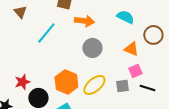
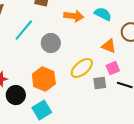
orange arrow: (84, 21) -> (74, 16), moved
gray circle: (92, 48) -> (51, 43), moved
yellow ellipse: (94, 85) -> (82, 68), moved

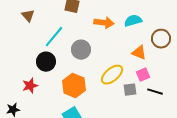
cyan semicircle: (103, 14) -> (133, 21), turned -42
black circle: (16, 95) -> (46, 62), moved

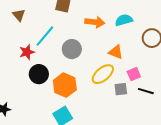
orange triangle: (139, 53) -> (116, 52), moved
black circle: (46, 62) -> (39, 74), moved
red star: (30, 86) -> (27, 52), moved

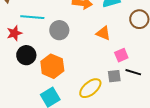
cyan line: (45, 36) -> (32, 17), turned 55
yellow ellipse: (103, 74) -> (90, 88), moved
gray square: (121, 89) -> (114, 76), moved

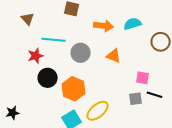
orange triangle: (103, 33) -> (114, 56), moved
pink square: (121, 55) -> (143, 78), turned 32
yellow ellipse: (90, 88) -> (98, 111), moved

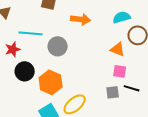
cyan semicircle: (133, 24) -> (122, 17), moved
orange triangle: (114, 56) -> (118, 49), moved

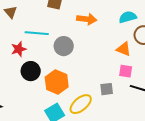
gray square: (113, 92) -> (107, 89), moved

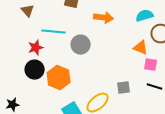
black circle: (31, 71) -> (35, 70), moved
pink square: (126, 71) -> (151, 65), moved
orange hexagon: (57, 82) -> (59, 78), moved

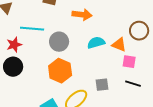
cyan semicircle: (145, 16) -> (96, 43), moved
orange hexagon: (59, 78) -> (60, 71), moved

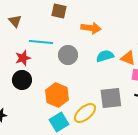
orange hexagon: (60, 71) -> (57, 95), moved
gray square: (102, 85) -> (111, 98), size x1.6

